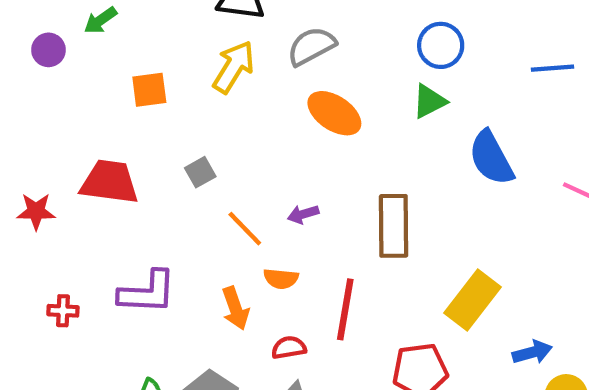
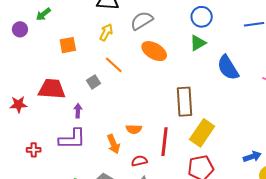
yellow arrow: (234, 67) -> (106, 32), size x0.7
purple arrow: (303, 214) -> (78, 111), moved, turned 112
orange line: (245, 229) -> (114, 65), moved
yellow rectangle: (472, 300) -> (202, 133), moved

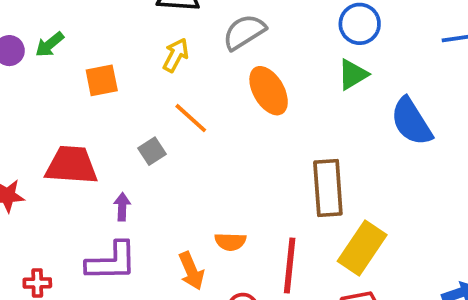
green arrow: (43, 14) -> (50, 45), moved
orange ellipse: (154, 51) -> (269, 91), turned 30

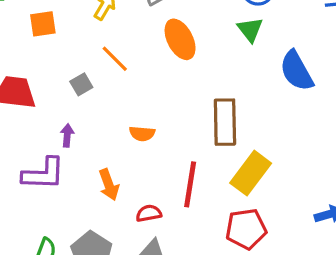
green triangle: (353, 75) -> (250, 30), turned -40
purple arrow: (122, 207) -> (67, 135), moved
orange semicircle: (230, 242) -> (142, 134), moved

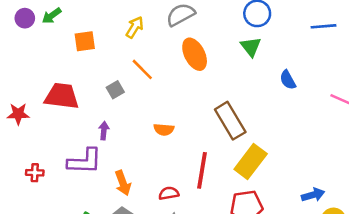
blue semicircle: (297, 71) -> (288, 80), size x0.6
brown rectangle: (225, 122) -> (230, 121), turned -30
orange arrow: (109, 185) -> (123, 183), moved

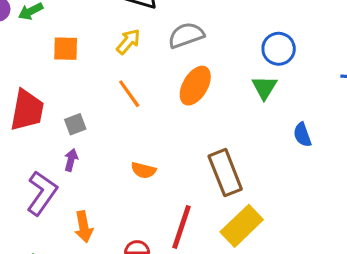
orange ellipse: (195, 54) -> (195, 86), turned 48
gray square: (115, 90) -> (75, 124), moved
red trapezoid: (62, 96) -> (27, 110), turned 84
purple L-shape: (85, 161) -> (42, 193), turned -66

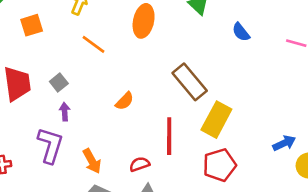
orange semicircle: (143, 170) -> (125, 101), turned -42

